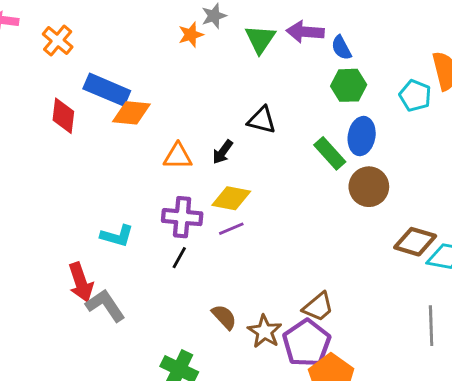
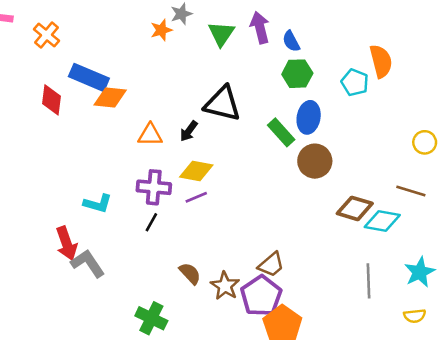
purple arrow: (305, 32) -> (260, 28), turned 72
black triangle: (262, 120) -> (222, 104), size x1.5

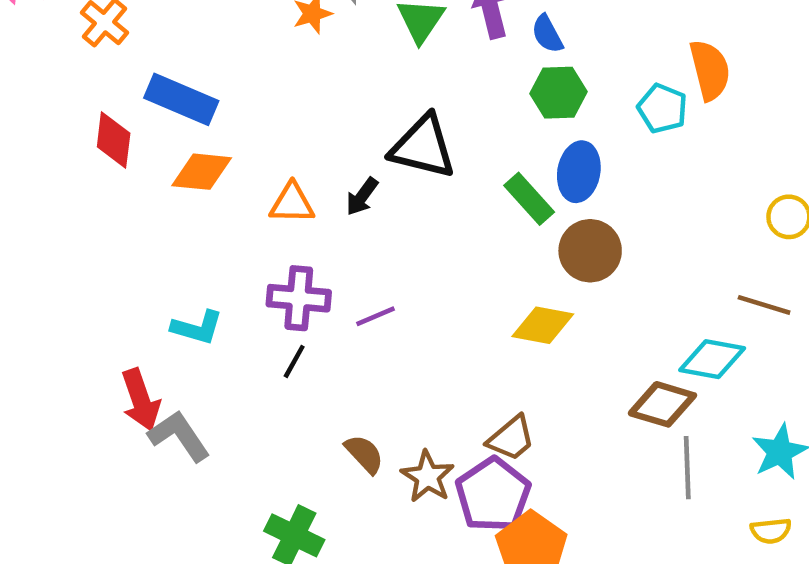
orange diamond: (110, 97) -> (202, 172), moved
yellow diamond: (196, 171) -> (543, 325), moved
brown diamond: (355, 208) -> (662, 404), moved

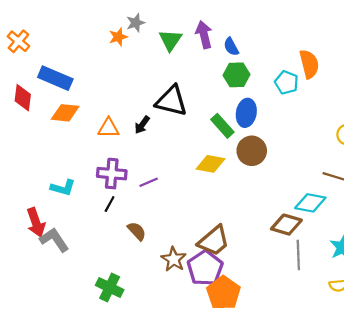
yellow diamond: (543, 325) -> (210, 164), moved
brown trapezoid: (511, 438) -> (214, 241), size x1.4
brown semicircle: (364, 454) -> (137, 231), moved

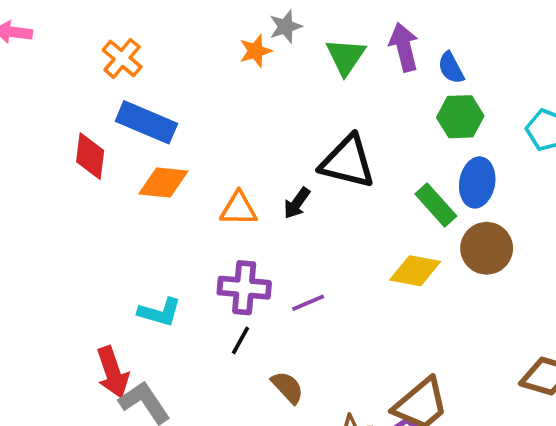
orange cross: (18, 41) -> (122, 58), moved

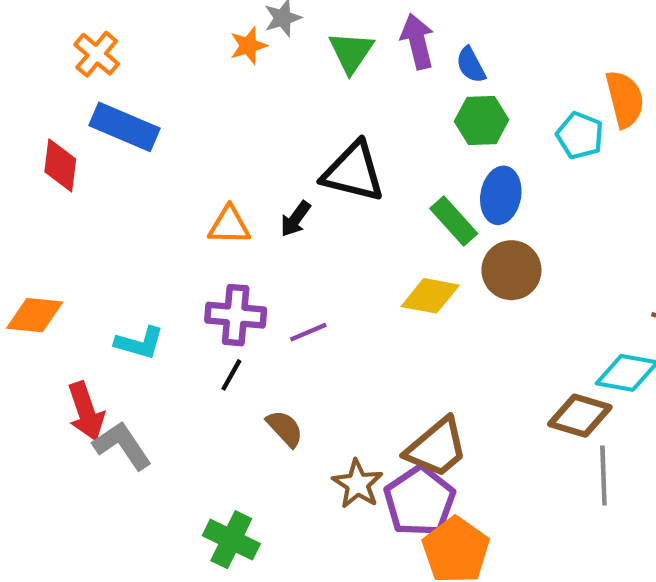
orange diamond: (163, 182) -> (35, 315), moved

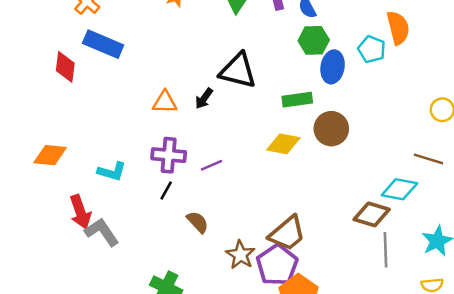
blue ellipse: (501, 195) -> (333, 67), moved
green rectangle: (454, 221) -> (297, 100), turned -56

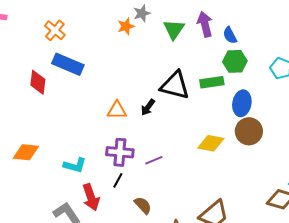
blue ellipse: (333, 67) -> (242, 103), moved
green rectangle: (297, 100) -> (212, 82), moved
red arrow: (80, 212) -> (91, 197), moved

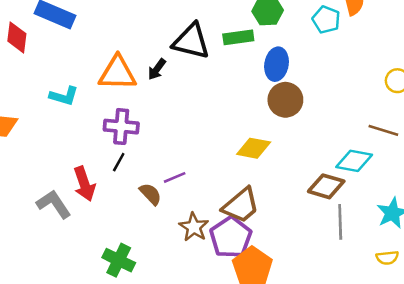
orange triangle: (117, 110) -> (117, 73), size x1.5
yellow diamond: (211, 143) -> (254, 148), moved
purple line: (154, 160) -> (175, 177), moved
cyan L-shape: (75, 165) -> (64, 96), moved

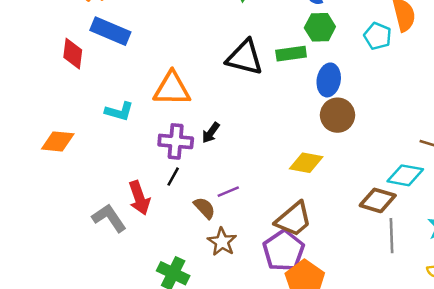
black arrow: (157, 69) -> (211, 133), moved
brown star: (194, 227) -> (222, 242), moved

